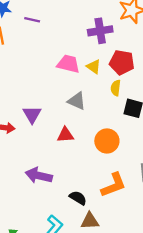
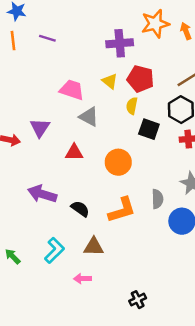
purple line: (32, 20) -> (47, 38), moved
pink trapezoid: (68, 64) -> (72, 90), moved
black semicircle: (78, 198) -> (80, 209), moved

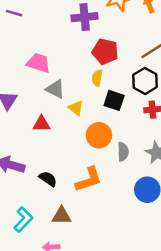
yellow triangle: (110, 81) -> (76, 108), moved
orange circle: (118, 162) -> (99, 135), moved
gray semicircle: (157, 199) -> (123, 152), moved

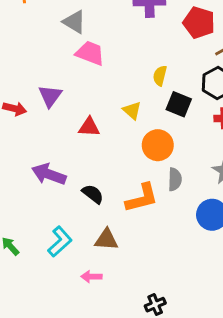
red pentagon: (105, 52) -> (199, 23), moved
gray triangle: (55, 89) -> (74, 22), moved
gray semicircle: (123, 152) -> (175, 179), moved

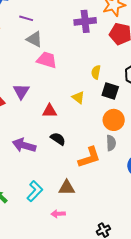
orange circle: (158, 145) -> (114, 120), moved
black semicircle: (93, 194) -> (58, 139), moved

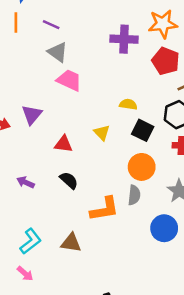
yellow semicircle: (96, 72) -> (128, 104), turned 80
purple arrow: (24, 145) -> (26, 182), size x0.6
pink arrow: (58, 214) -> (25, 274), moved, turned -144

